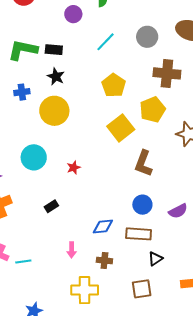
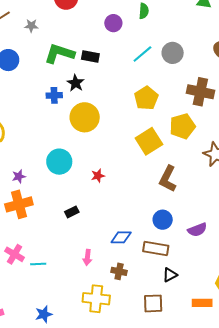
gray circle: (147, 37) -> (173, 53), moved
black star: (56, 77) -> (76, 83), moved

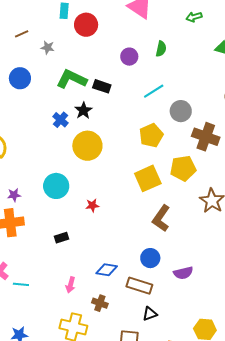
gray circle: (173, 53) -> (181, 111), moved
blue cross: (54, 95) -> (60, 120), turned 35

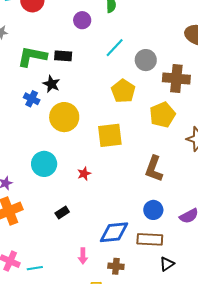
yellow square: (148, 178) -> (110, 135), moved, turned 32
blue diamond: (107, 270) -> (114, 232), size x1.4

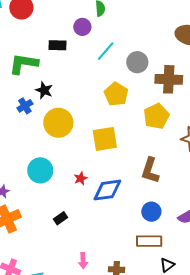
purple circle: (82, 20) -> (82, 27), moved
black rectangle: (63, 56) -> (57, 45), moved
blue cross: (32, 99) -> (25, 106), turned 35
blue diamond: (114, 232) -> (107, 190), moved

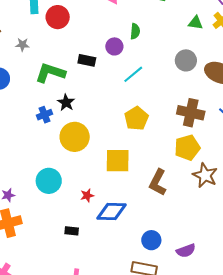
gray circle: (137, 62) -> (186, 60), moved
yellow pentagon: (156, 116) -> (187, 148), moved
brown L-shape: (150, 170) -> (158, 182), moved
black rectangle: (60, 218) -> (72, 231), moved, turned 32

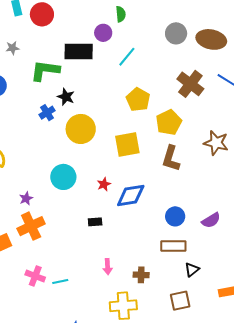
black rectangle: (87, 60) -> (79, 51), size x1.6
brown cross: (191, 113) -> (190, 84), turned 36
yellow pentagon: (187, 148) -> (169, 122), moved

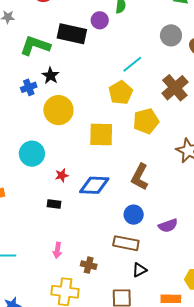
cyan line: (127, 57) -> (132, 64), moved
brown L-shape: (171, 158) -> (140, 177), moved
red star: (104, 184) -> (62, 175), moved

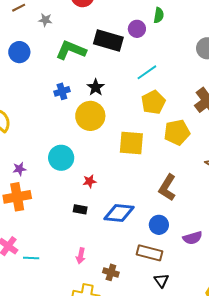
cyan line: (132, 64) -> (147, 72), moved
black star: (50, 76) -> (96, 87), moved
blue diamond: (94, 185) -> (119, 213), moved
black triangle: (139, 270) -> (161, 280), turned -42

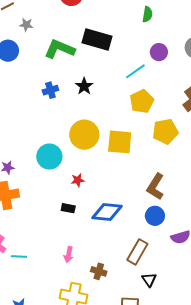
gray star: (45, 20) -> (26, 25), moved
purple circle: (137, 29) -> (159, 52), moved
yellow circle: (90, 116) -> (84, 135), moved
blue circle: (159, 225) -> (155, 216), moved
brown rectangle: (149, 253) -> (137, 252), turned -75

